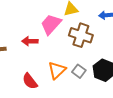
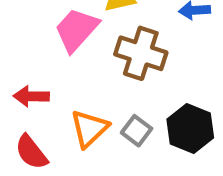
red arrow: (30, 41) -> (31, 96), moved

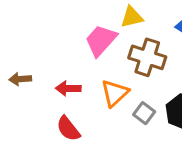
orange triangle: (89, 129) -> (115, 93), moved

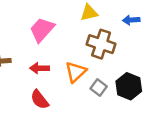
pink trapezoid: (101, 40) -> (42, 30), moved

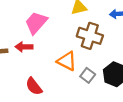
red arrow: (40, 68) -> (24, 47), moved
orange triangle: (76, 72) -> (67, 61), turned -50

